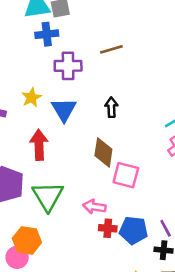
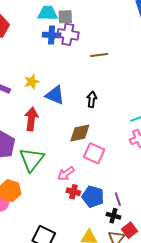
purple cross: (68, 66) -> (68, 34), moved
blue triangle: (64, 110) -> (55, 95), turned -45
brown diamond: (103, 152) -> (80, 133), turned 60
pink arrow: (94, 207) -> (66, 173), turned -54

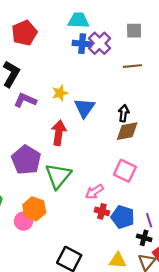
gray square: (65, 17) -> (134, 31), moved
purple cross: (68, 34) -> (99, 43), turned 35
blue triangle: (55, 95) -> (84, 108), turned 40
brown diamond: (80, 133) -> (127, 131), moved

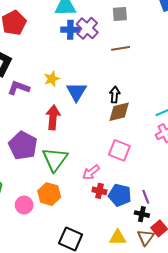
orange hexagon: (34, 209) -> (49, 194), moved

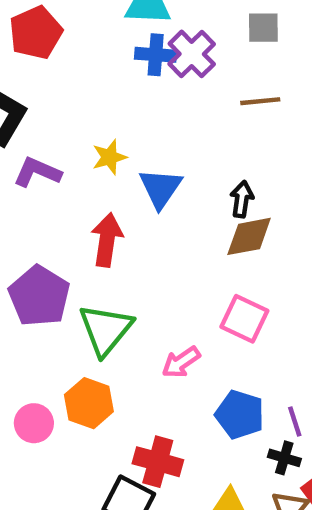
red cross: (99, 191) -> (158, 462), moved, size x1.5

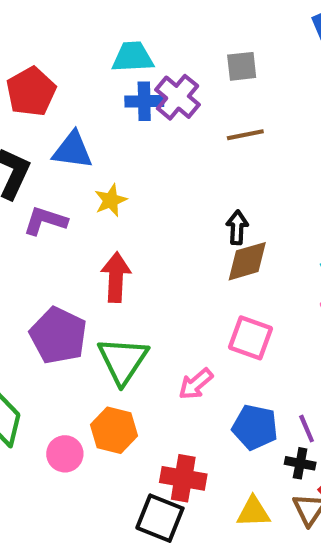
blue triangle: (160, 188) -> (73, 150), moved, turned -51

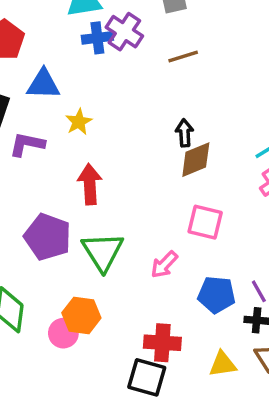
orange hexagon: (114, 430) -> (81, 315), moved

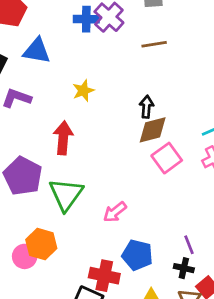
yellow star: (79, 122) -> (83, 91), moved
pink square: (205, 222) -> (167, 158), moved, turned 32
blue pentagon: (216, 295) -> (137, 255), moved

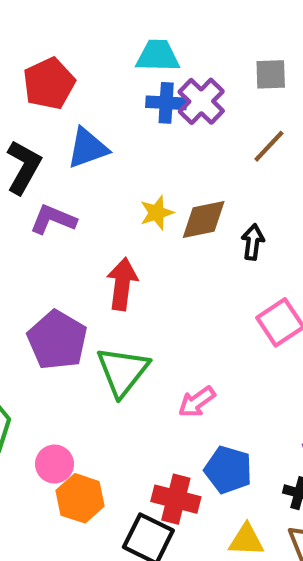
brown line: (154, 44) -> (269, 146), turned -40
blue triangle: (37, 51) -> (88, 148), turned -32
brown diamond: (153, 130) -> (204, 220), moved
orange hexagon: (41, 244) -> (80, 498), moved

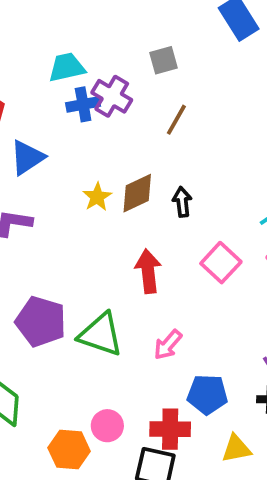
red arrow: (122, 284) -> (148, 271), moved
green triangle: (123, 371) -> (101, 334), turned -36
pink circle: (55, 464) -> (107, 426), moved
orange hexagon: (80, 498) -> (69, 449), moved

